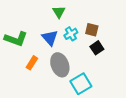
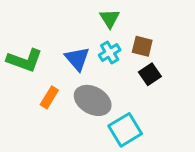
green triangle: (59, 12) -> (110, 18), moved
gray ellipse: (60, 65) -> (93, 100), turned -40

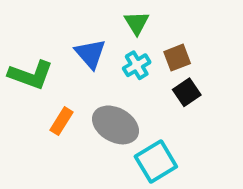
brown square: (142, 46) -> (177, 58), turned -35
blue triangle: (77, 59) -> (90, 54), moved

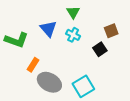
brown square: (177, 58) -> (111, 31), moved
cyan cross: (137, 65) -> (73, 35), turned -32
gray ellipse: (115, 125) -> (49, 82), moved

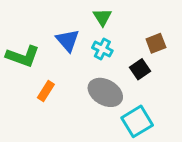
gray ellipse: (49, 82) -> (105, 92), moved
cyan square: (83, 86) -> (137, 121), moved

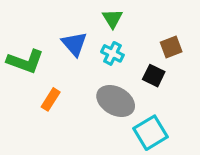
black square: (140, 69) -> (154, 76), turned -30

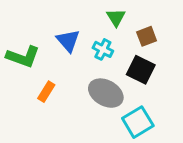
green triangle: (112, 19) -> (116, 17), moved
brown square: (171, 47) -> (147, 36), moved
black square: (154, 76) -> (141, 70), size x1.4

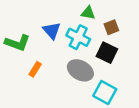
green triangle: (116, 17) -> (88, 13), turned -48
cyan cross: (103, 49) -> (78, 37), size x1.5
cyan square: (138, 122) -> (105, 92), turned -30

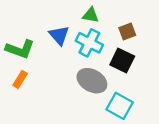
green triangle: (88, 13) -> (91, 15), moved
orange rectangle: (35, 69) -> (20, 79), moved

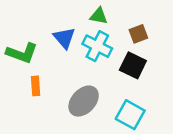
orange rectangle: (20, 79) -> (36, 86), moved, turned -36
gray ellipse: (92, 81) -> (84, 101), moved, turned -76

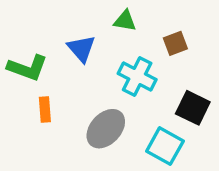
cyan cross: (97, 46) -> (137, 76), moved
black square: (133, 65) -> (193, 108), moved

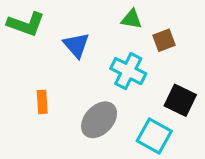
green triangle: (125, 21) -> (131, 19), moved
green L-shape: (27, 68) -> (26, 24), moved

